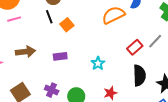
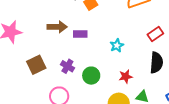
brown arrow: (25, 52) -> (57, 27), moved

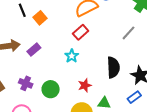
purple rectangle: (80, 34) -> (34, 50), turned -32
red rectangle: (155, 34) -> (81, 32), moved

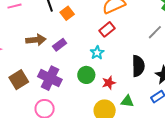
purple cross: (26, 83) -> (50, 78), size x1.6
green circle: (51, 89) -> (86, 75), moved

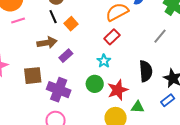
brown arrow: (36, 40) -> (47, 43), moved
brown square: (19, 80) -> (33, 76), moved, turned 30
red star: (109, 83) -> (118, 90), size x1.5

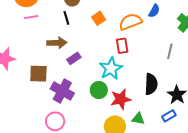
orange square: (71, 24) -> (99, 18), moved
gray line: (160, 36) -> (170, 51), turned -35
red rectangle: (112, 37) -> (122, 46), turned -63
cyan star: (104, 61) -> (111, 68), size x1.6

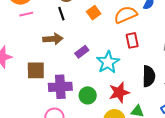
red rectangle: (122, 46) -> (132, 40), moved
purple rectangle: (74, 58) -> (82, 52), moved
green circle: (99, 90) -> (88, 95), moved
purple cross: (62, 91) -> (60, 87), turned -30

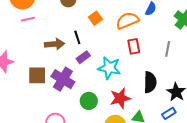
black line: (61, 14) -> (77, 37), moved
cyan star: (108, 62) -> (109, 68), turned -30
purple cross: (60, 87) -> (63, 79), moved, turned 35

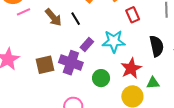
brown arrow: (55, 44) -> (53, 17), moved, turned 66
purple rectangle: (83, 57) -> (87, 45), moved

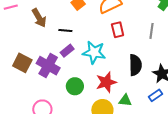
black line: (76, 19) -> (65, 31), moved, turned -64
brown square: (45, 65) -> (22, 63), turned 30

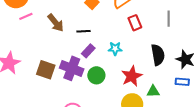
cyan star: (94, 52) -> (115, 49), size x0.6
green circle: (75, 86) -> (96, 75), moved
blue rectangle: (155, 95) -> (182, 82), turned 48

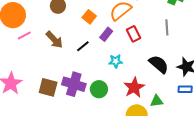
black line: (83, 31) -> (83, 46), turned -32
purple rectangle: (88, 51) -> (106, 34), moved
black semicircle: (158, 55) -> (159, 64), turned -35

